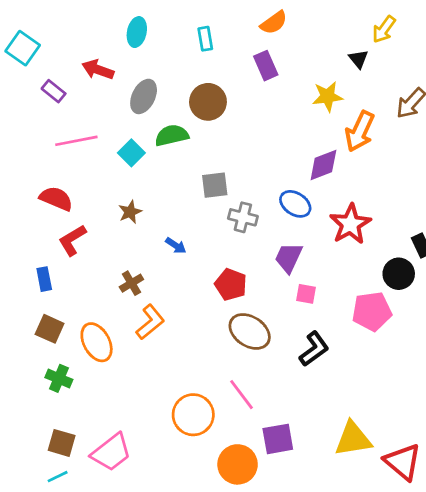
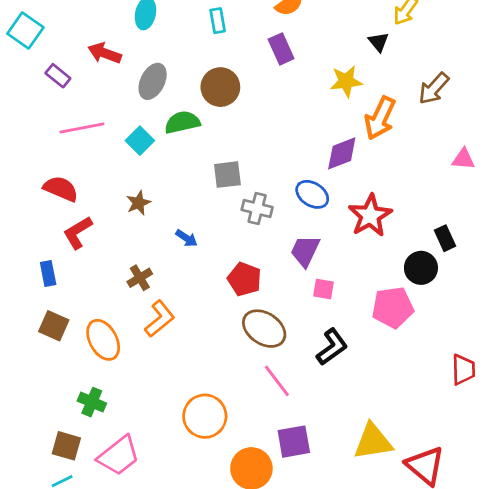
green cross: (59, 378) -> (92, 402), moved
pink line: (242, 395) -> (277, 381), moved

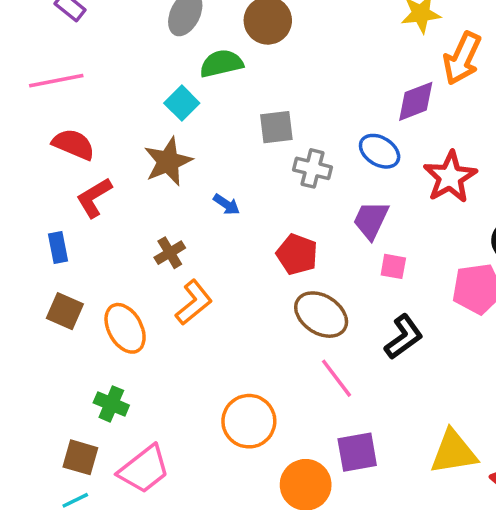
pink line: (82, 128) -> (56, 81), moved
cyan square: (140, 141) -> (182, 103), moved
brown star: (138, 203) -> (168, 162), size x1.6

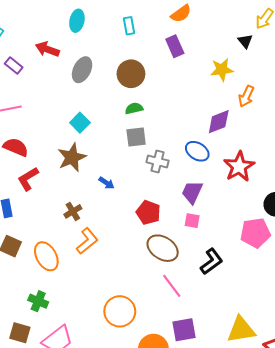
orange arrow: (462, 58) -> (246, 96), size x0.7
green semicircle: (221, 63) -> (134, 108), moved, size x0.7
pink square: (393, 266) -> (192, 221), moved

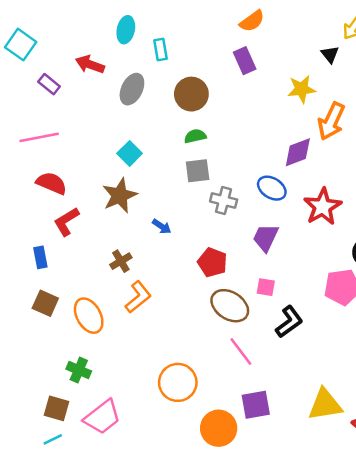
cyan rectangle: (129, 26) -> (160, 50), moved
orange arrow: (246, 96) -> (331, 121), size x1.4
pink square: (192, 221) -> (266, 287), moved

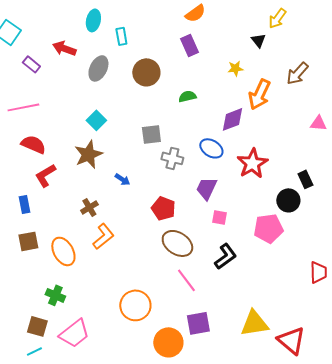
yellow star: (302, 89) -> (235, 68), size x0.7
green semicircle: (195, 136) -> (187, 96), moved
pink square: (266, 287) -> (219, 217), moved
brown square: (45, 303) -> (28, 241), turned -35

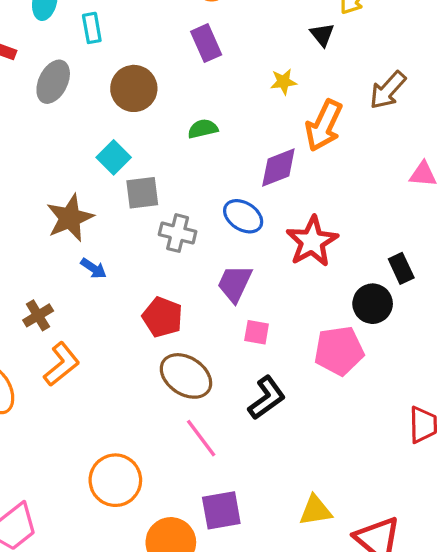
cyan square: (96, 120) -> (114, 157), moved
brown star: (88, 154) -> (70, 218), moved
yellow triangle: (254, 323) -> (315, 510), size x0.7

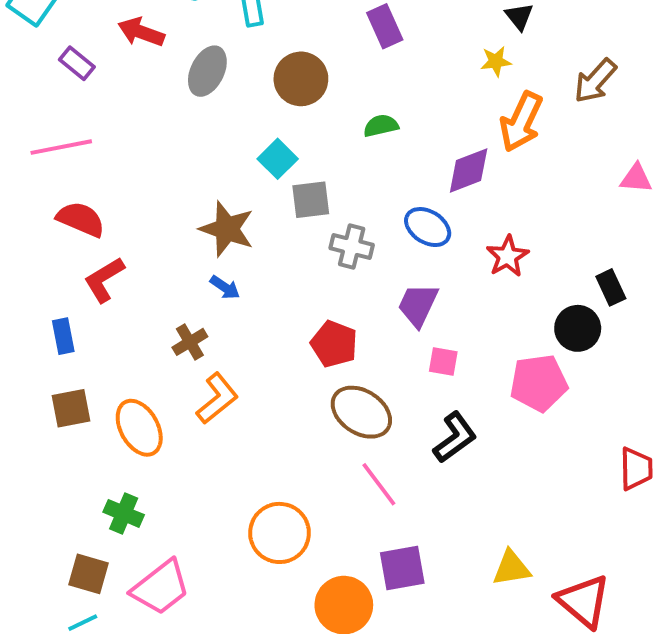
yellow star: (283, 82) -> (496, 61), moved
brown star: (70, 218) -> (227, 229), turned -30
red star: (312, 241) -> (508, 256), size x0.7
blue arrow: (93, 268) -> (225, 287), moved

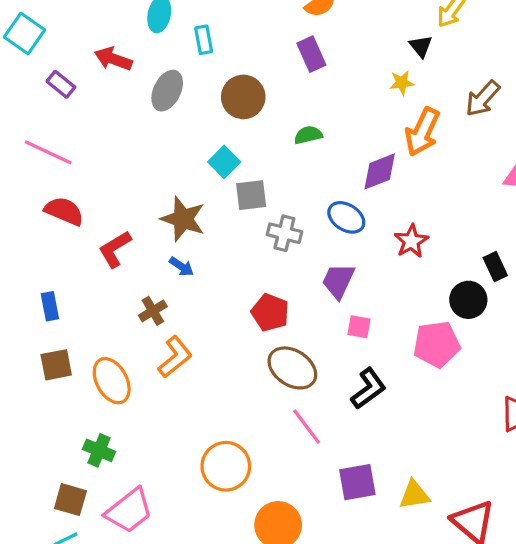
pink line: (61, 147) -> (48, 152), turned 36
red L-shape: (104, 280) -> (115, 249), moved
purple square: (402, 568) -> (357, 482), moved

